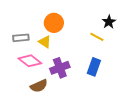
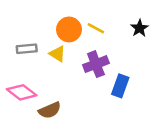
yellow line: (97, 37) -> (96, 28), moved
pink diamond: (30, 61) -> (22, 92), moved
purple cross: (60, 68) -> (96, 64), moved

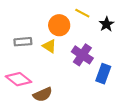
yellow line: (96, 28) -> (82, 13), moved
black star: (139, 28) -> (106, 24), moved
purple cross: (96, 64) -> (82, 55), turned -35

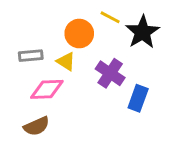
black star: (106, 24) -> (143, 32), size x1.6
pink diamond: (18, 79) -> (47, 89), moved, turned -40
brown semicircle: (43, 95) -> (37, 126), moved

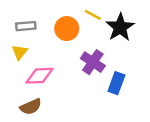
gray rectangle: (31, 56) -> (26, 26), moved
yellow triangle: (66, 61) -> (20, 52), moved, turned 35

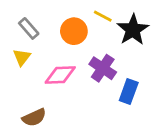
gray rectangle: (26, 26) -> (29, 28), turned 54
pink diamond: (39, 76) -> (60, 75), moved

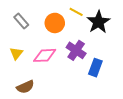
yellow triangle: (22, 57) -> (16, 53), moved

